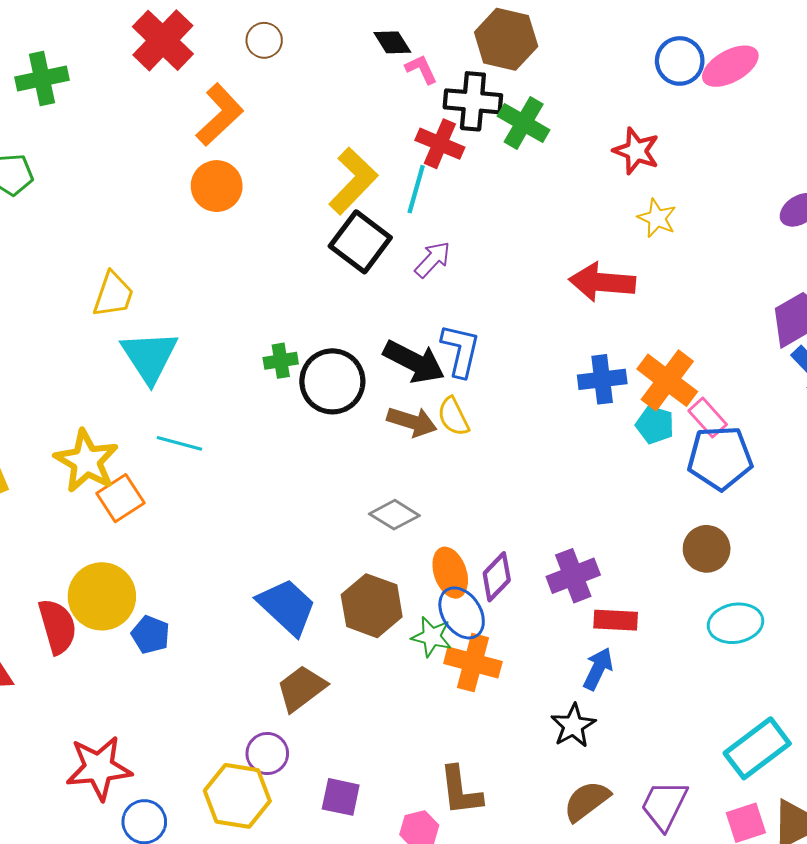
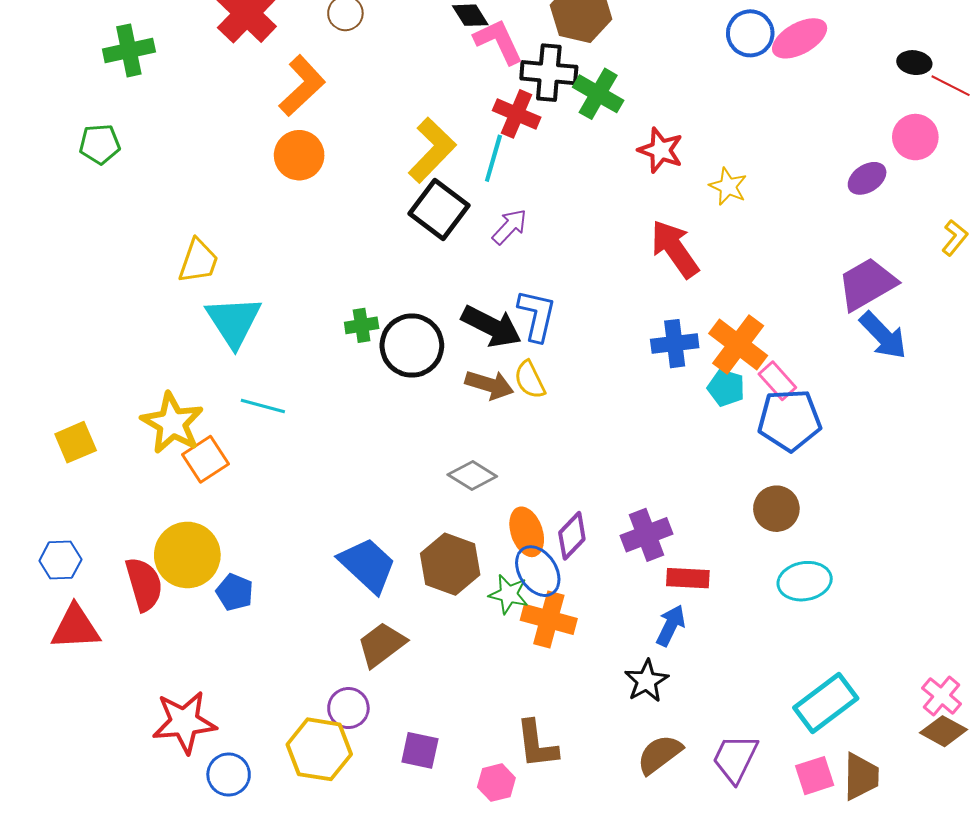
pink L-shape: (421, 69) -> (498, 41), size x1.6
red star: (636, 151) -> (661, 150), moved
red arrow: (602, 282) -> (675, 249), turned 50

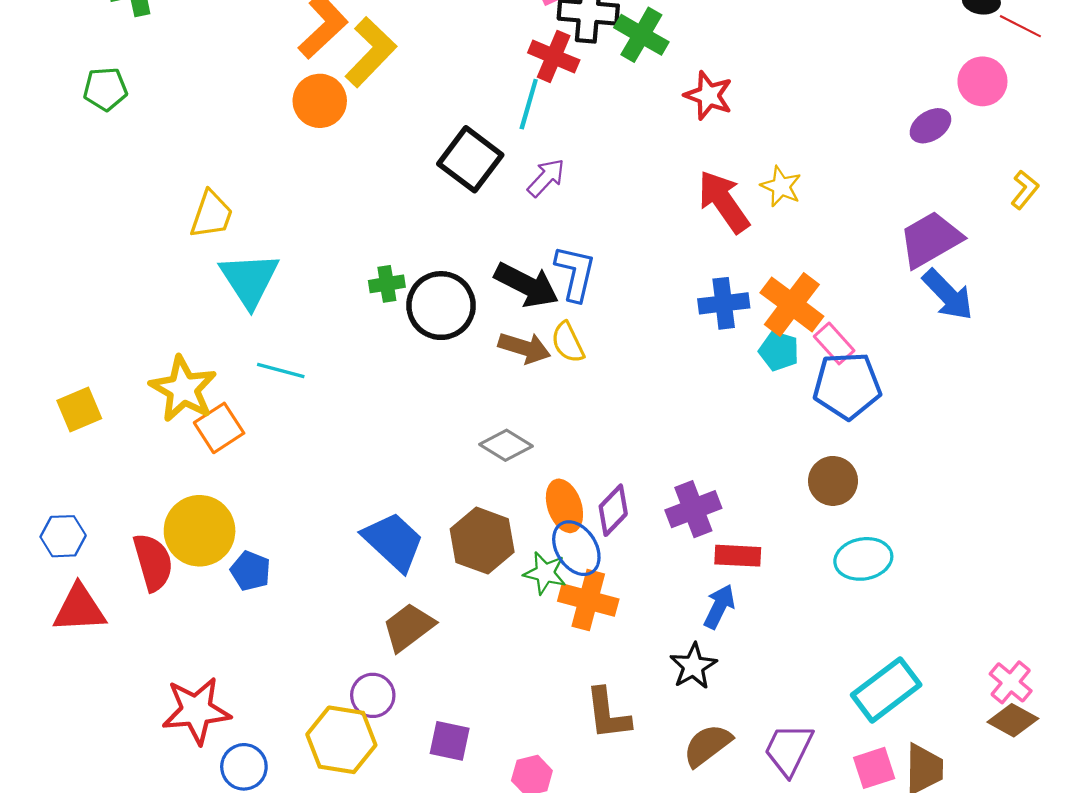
yellow L-shape: (432, 150) -> (371, 52), moved
yellow star: (728, 186) -> (781, 186), moved
brown L-shape: (537, 744) -> (608, 714), moved

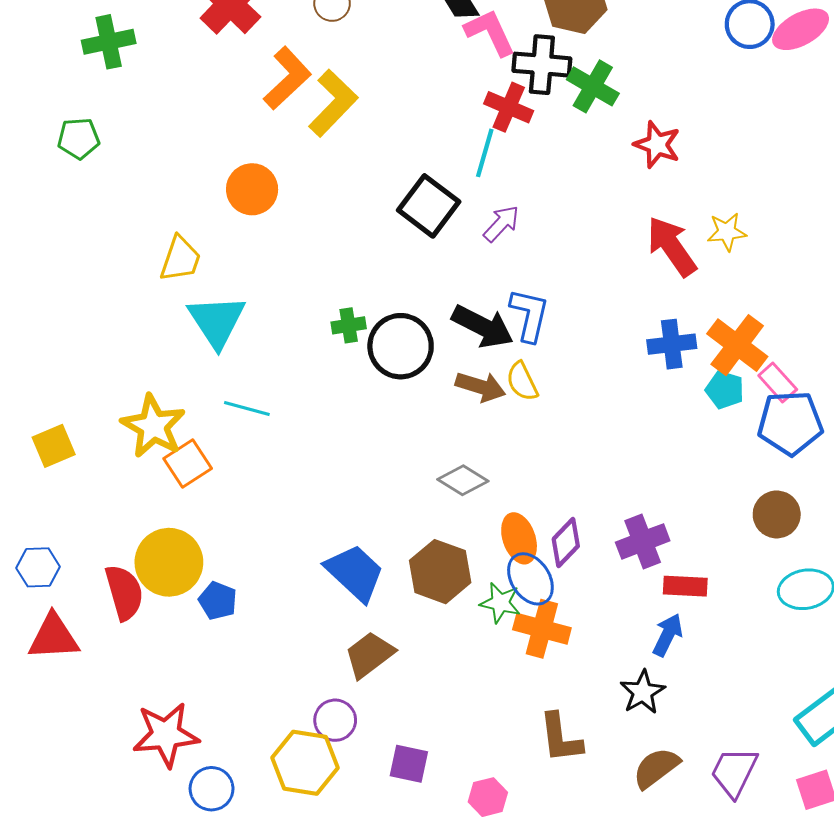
orange circle: (320, 101) -> (252, 189), moved
yellow star: (781, 186) -> (727, 232), turned -30

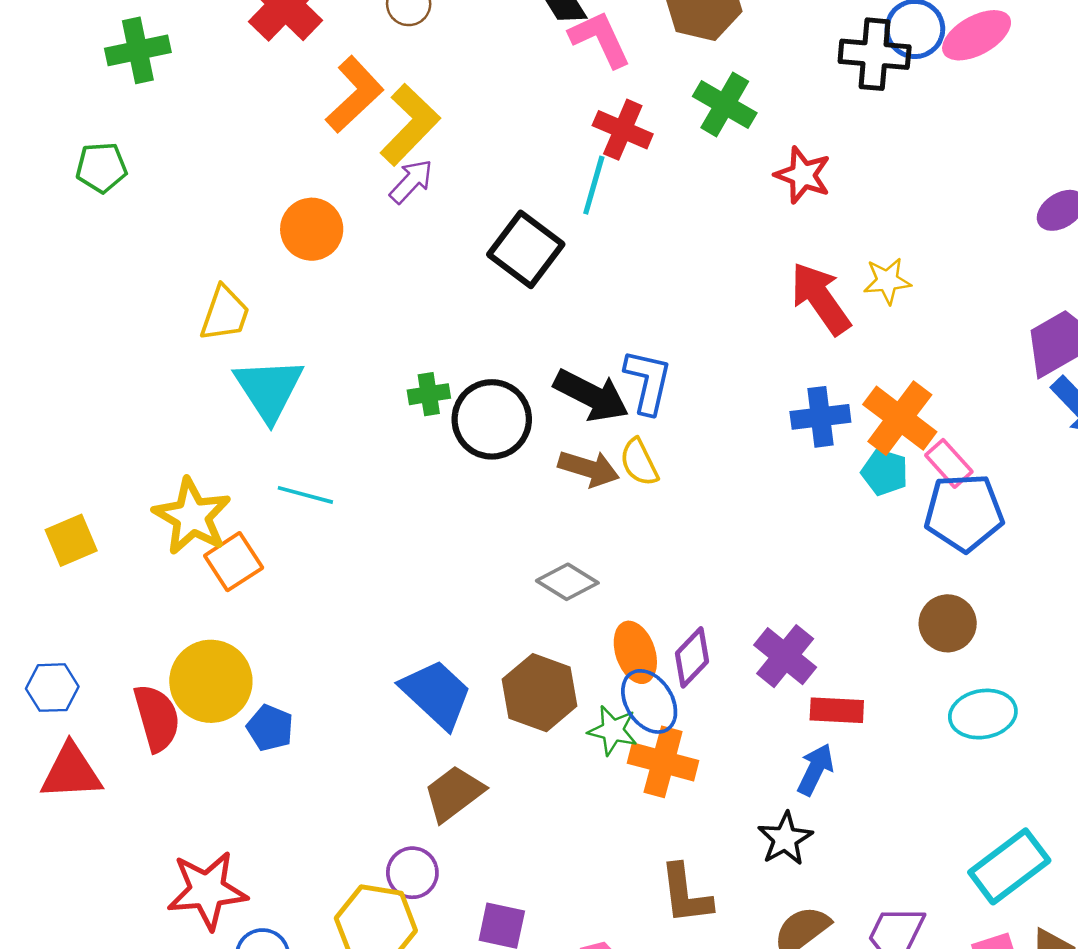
black cross: (542, 65) -> (875, 54), moved
purple arrow: (501, 224) -> (411, 181), moved
purple cross: (643, 541) -> (785, 656), turned -30

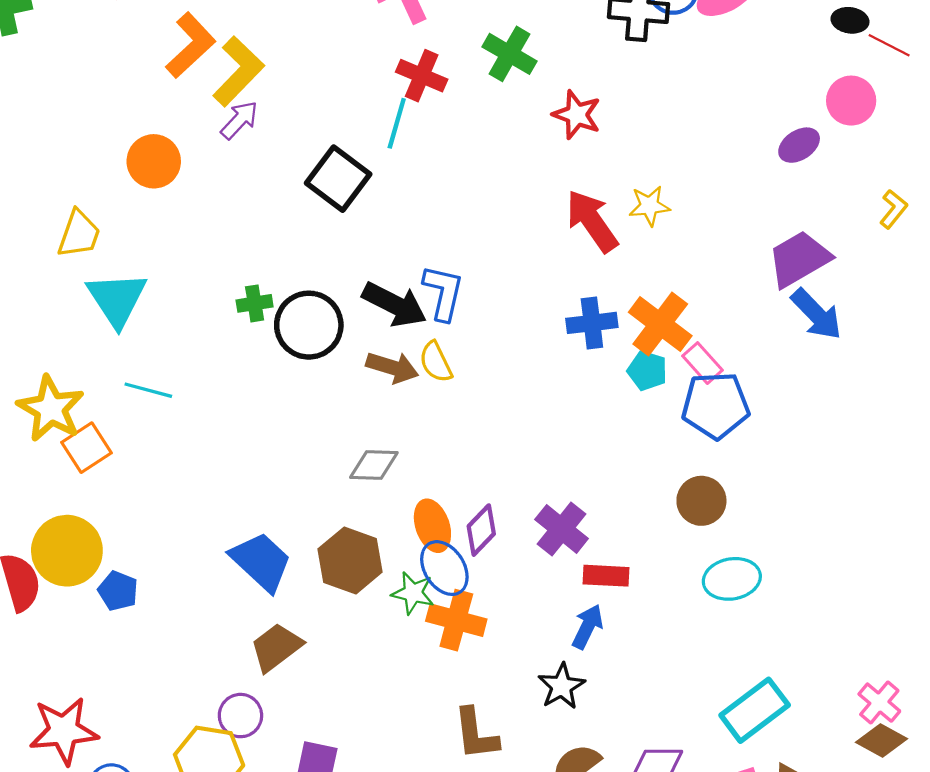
gray diamond: (567, 582) -> (374, 465), turned -30

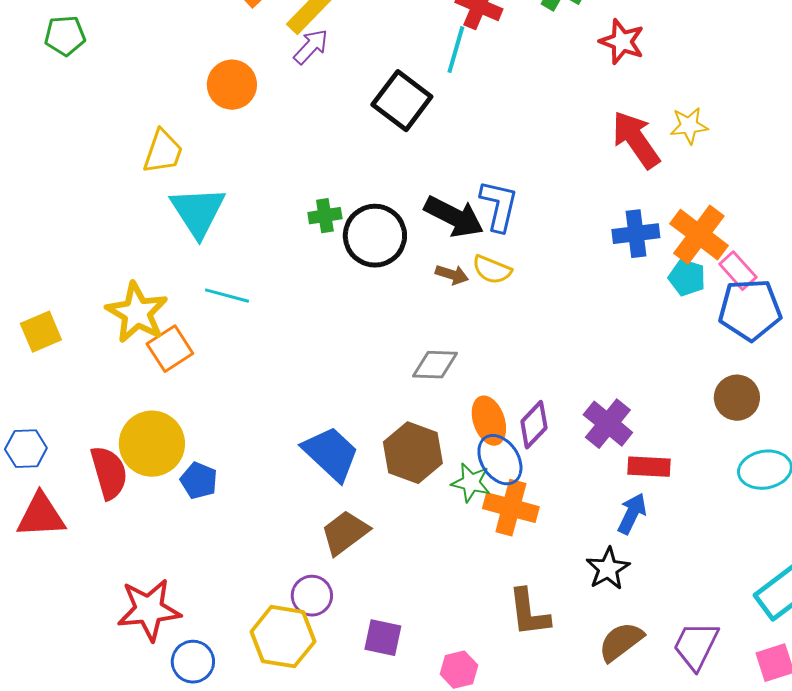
yellow semicircle: (436, 362) -> (492, 270), turned -42
brown arrow: (392, 367) -> (452, 275), size x0.7

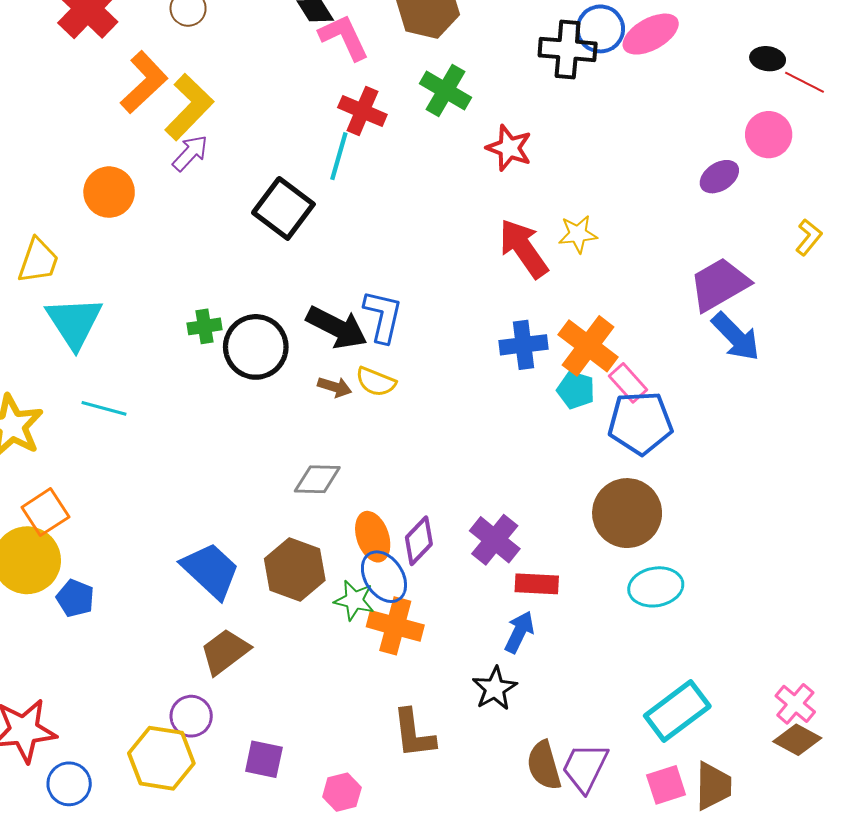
orange square: (170, 349) -> (45, 512), moved
brown circle: (737, 398) -> (627, 513), size x1.5
brown semicircle: (621, 642) -> (544, 765), moved, turned -69

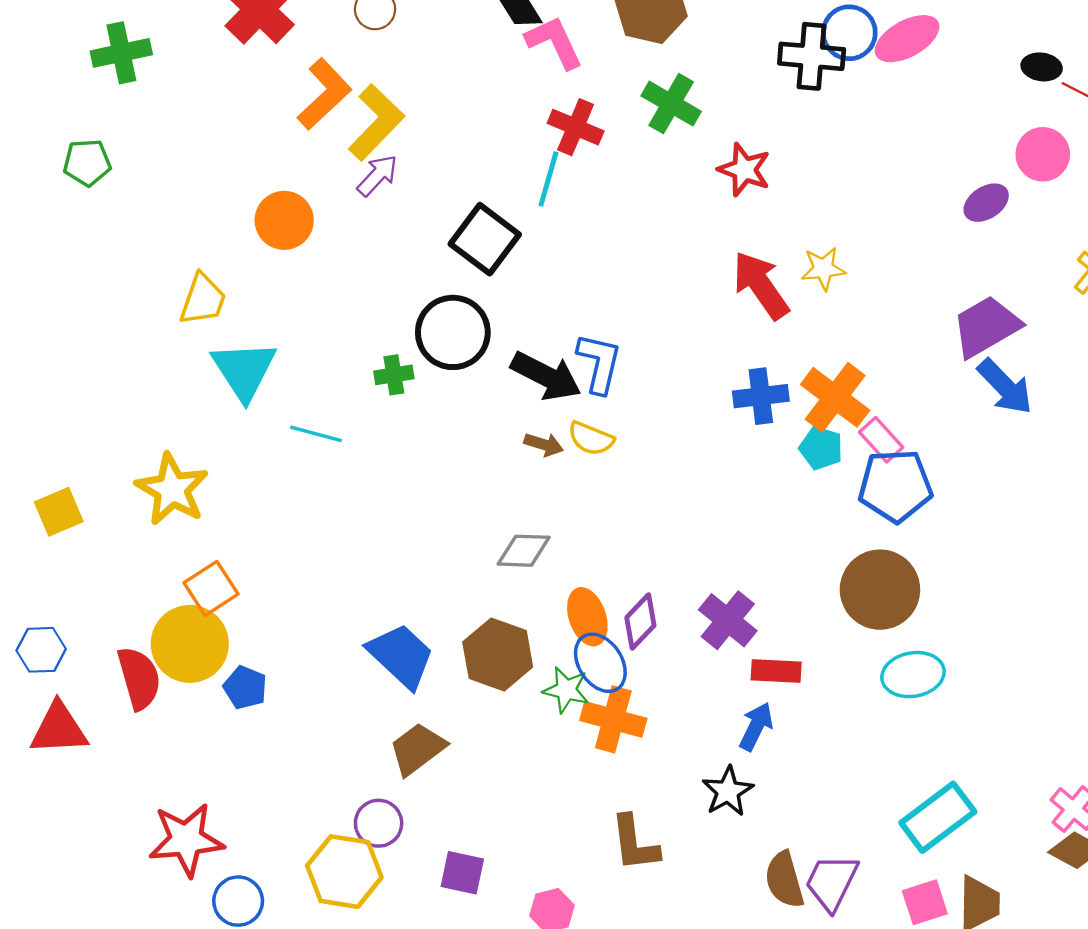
black circle: (256, 347) -> (453, 332), moved
cyan line: (104, 408) -> (316, 434), moved

